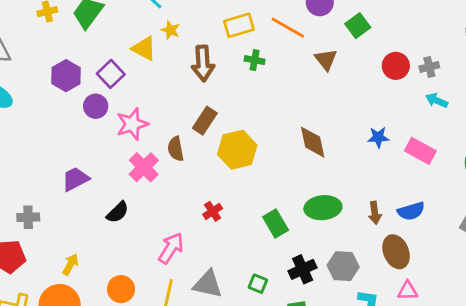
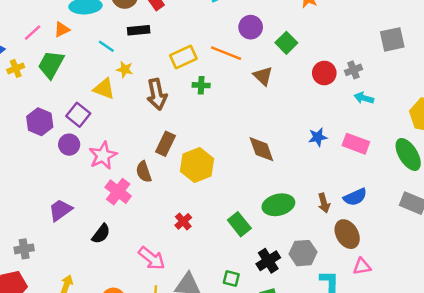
pink arrow: (171, 248) -> (152, 258), turned 104

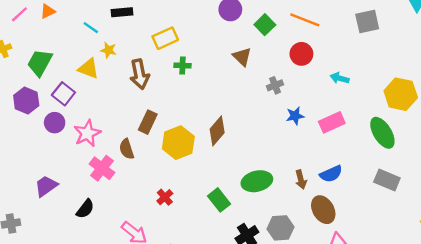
orange line: (226, 53) -> (305, 20), moved
green trapezoid: (51, 64) -> (40, 63), moved
gray cross: (353, 70) -> (275, 85), moved
pink rectangle: (356, 144) -> (332, 122), turned -45
brown diamond: (261, 149) -> (217, 131), moved, turned 60

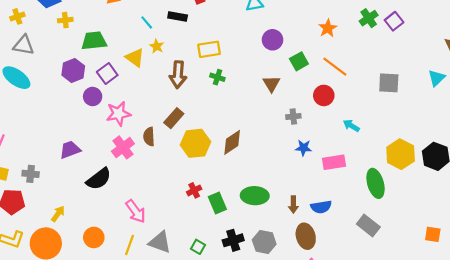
green trapezoid: (40, 63) -> (94, 41), turned 40
red cross: (165, 197) -> (194, 190), moved
black semicircle: (85, 209) -> (99, 179), size x1.4

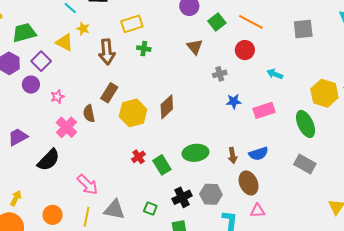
pink star: (118, 114) -> (57, 97), size x0.6

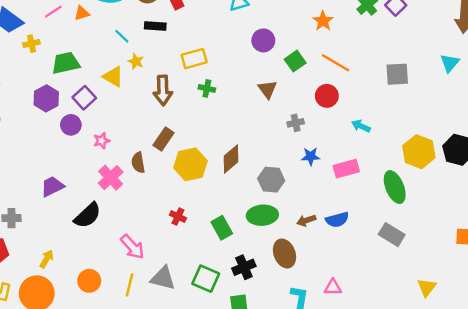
brown arrow: (233, 156) -> (306, 220), turned 77
red cross: (139, 157) -> (178, 217), moved, turned -32
brown ellipse: (249, 183) -> (284, 253), moved
gray hexagon: (211, 194) -> (271, 180), moved
green square: (150, 208) -> (206, 279), size x1.6

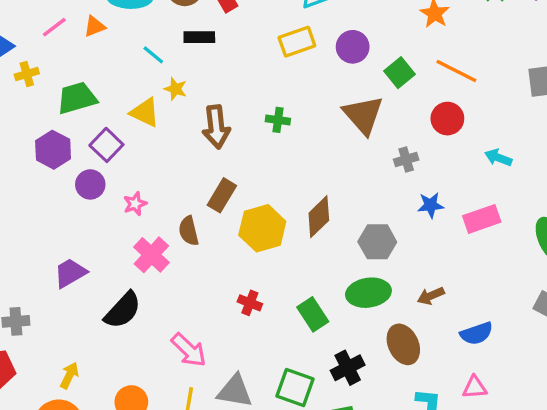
yellow rectangle: (194, 59) -> (297, 42), moved
brown triangle: (267, 89) -> (363, 115), size x1.5
blue semicircle: (337, 220) -> (477, 333), moved

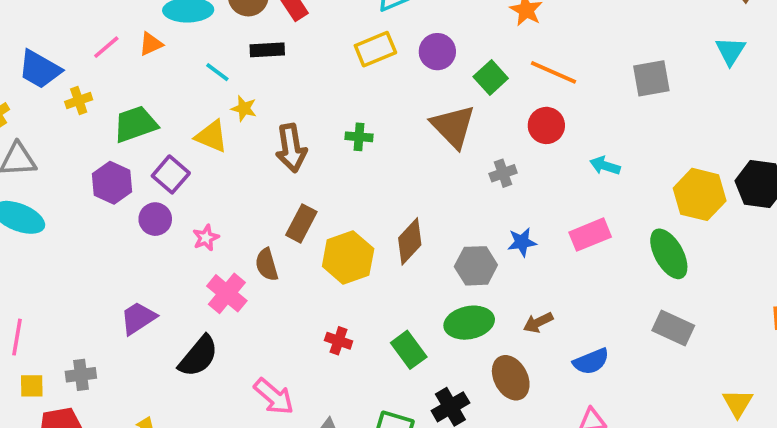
blue star: (431, 205) -> (522, 242), moved

